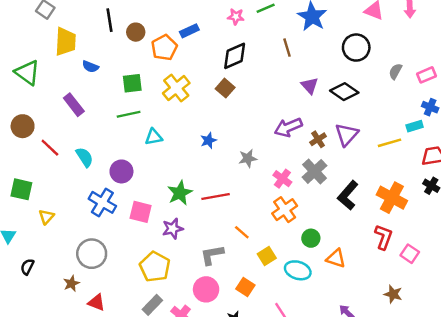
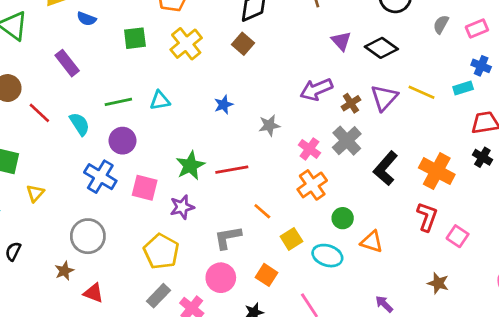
green line: (129, 114) -> (118, 102), moved
yellow line: (390, 143) -> (422, 92), moved, turned 40

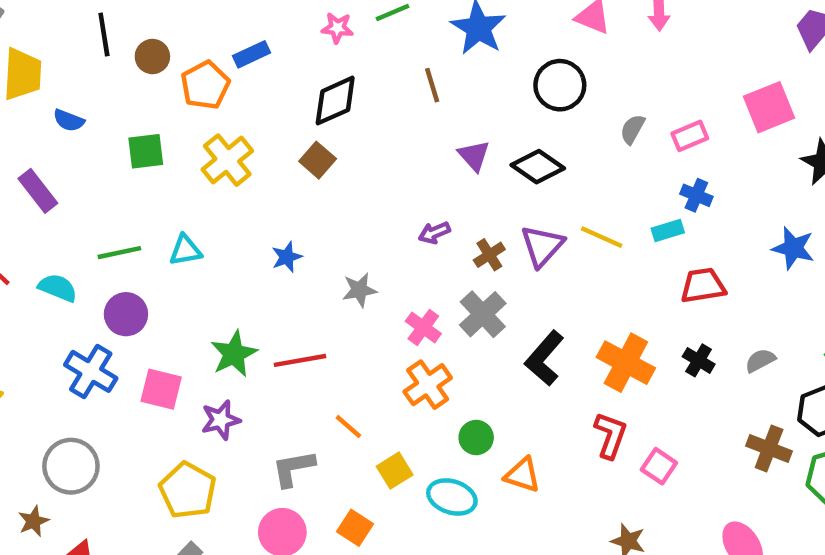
purple arrow: (316, 89) -> (434, 233), size x0.6
cyan semicircle: (80, 124) -> (58, 288), turned -35
black cross: (482, 157) -> (699, 360), moved

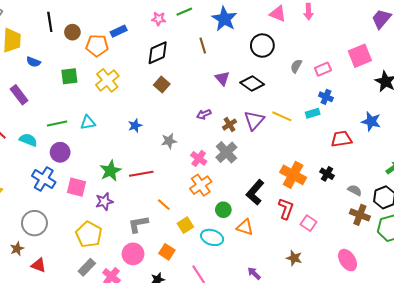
orange pentagon: (205, 85) -> (97, 46), turned 30
brown square: (318, 160) -> (162, 85), moved
red trapezoid: (703, 286) -> (341, 139), moved
black L-shape: (544, 358) -> (255, 192), moved
gray semicircle: (760, 360) -> (355, 190), moved, turned 56

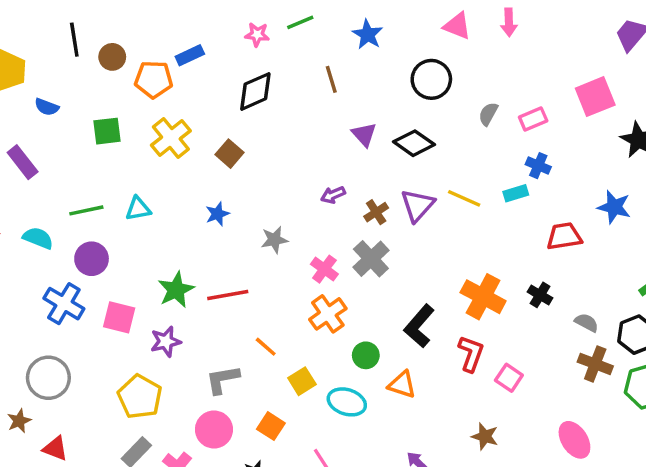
blue star: (224, 19) -> (368, 34), size x0.7
brown square: (162, 85) -> (230, 154), moved

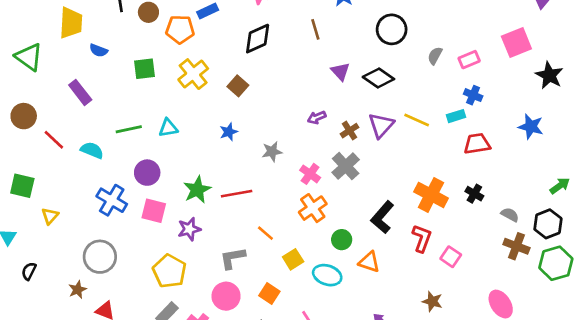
red trapezoid: (564, 236) -> (477, 144), moved
purple circle: (92, 259) -> (147, 173), moved

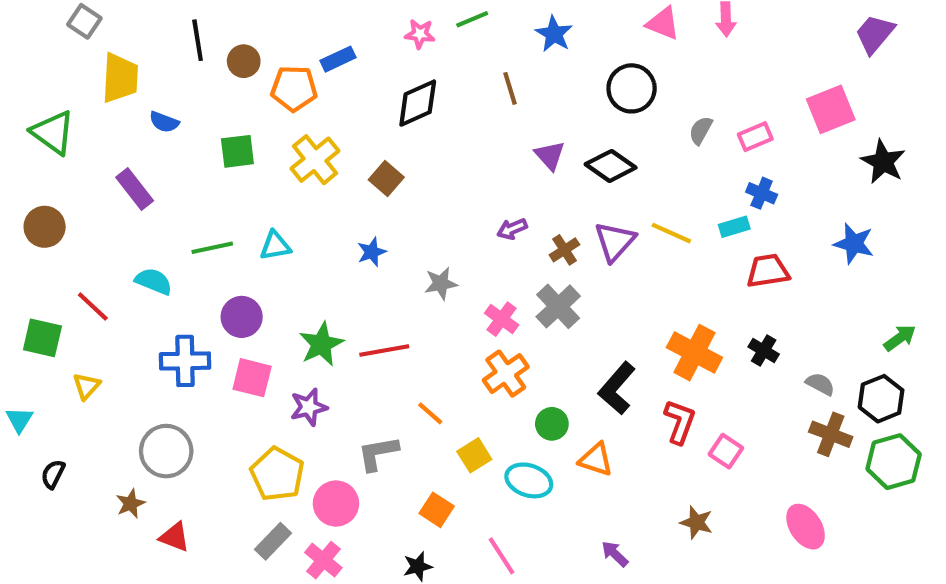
red line: (54, 140) -> (93, 306), moved
blue cross: (112, 200) -> (185, 361), turned -32
pink circle: (226, 296) -> (336, 504), moved

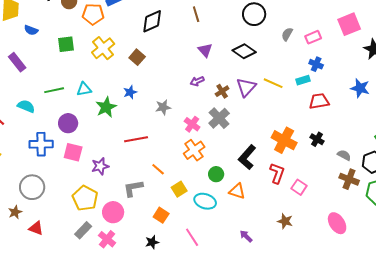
purple triangle: (550, 156) -> (205, 50), moved
green star: (321, 344) -> (106, 107), moved

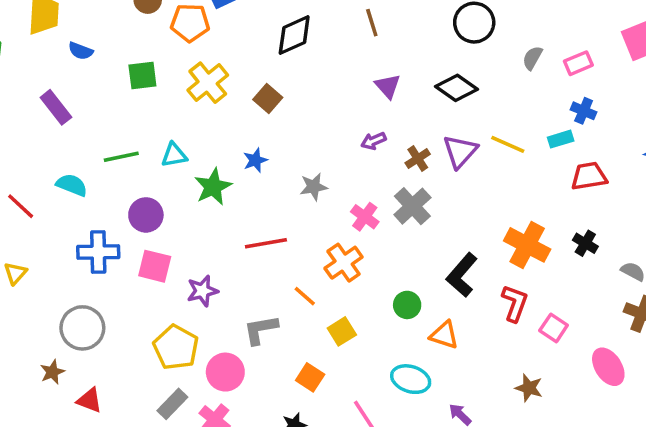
orange cross: (194, 150) -> (344, 263), moved
cyan ellipse: (205, 201) -> (411, 379), moved
pink ellipse: (337, 223) -> (608, 367), moved

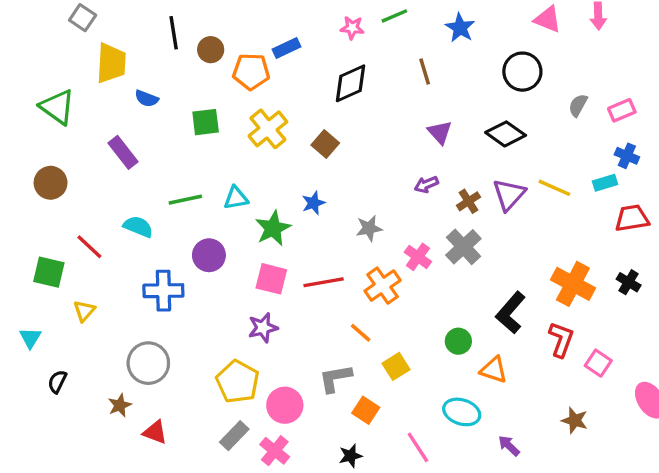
orange cross: (344, 263) -> (383, 286), moved
pink square: (155, 266) -> (271, 279), moved
gray L-shape: (261, 330) -> (335, 378), moved

